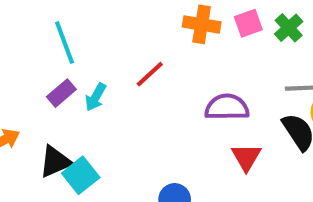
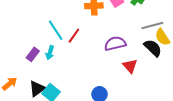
cyan line: (64, 42) -> (56, 30), moved

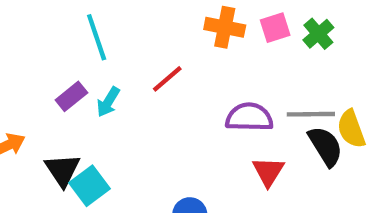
gray line: (152, 25) -> (311, 114), moved
cyan line: (56, 30) -> (97, 37), moved
black triangle: (37, 89) -> (62, 170), turned -42

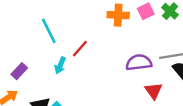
red line: (167, 79) -> (80, 49), moved
purple rectangle: (71, 96) -> (19, 71), moved

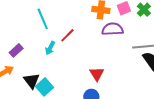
purple semicircle: (139, 62) -> (113, 29), moved
red triangle: (154, 91) -> (97, 74), moved

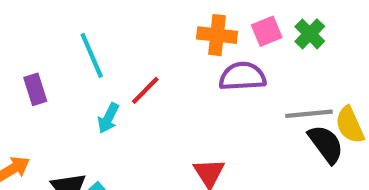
purple rectangle: (16, 50) -> (35, 89), moved, turned -64

